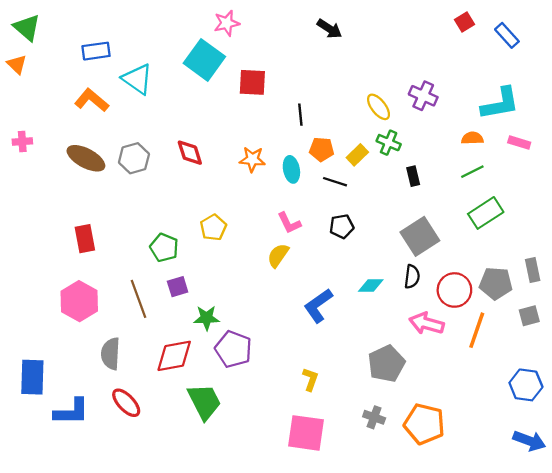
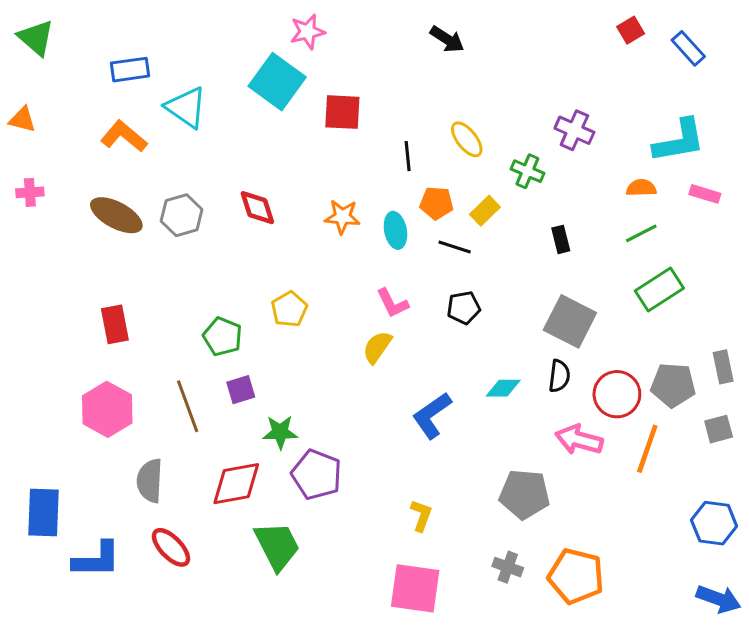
orange triangle: (17, 64) -> (22, 120), moved, turned -30
yellow ellipse: (379, 107) -> (467, 139), moved
green cross: (389, 143) -> (527, 171), moved
gray square: (420, 236) -> (570, 321), turned -30
gray pentagon: (386, 364) -> (524, 494), turned 30

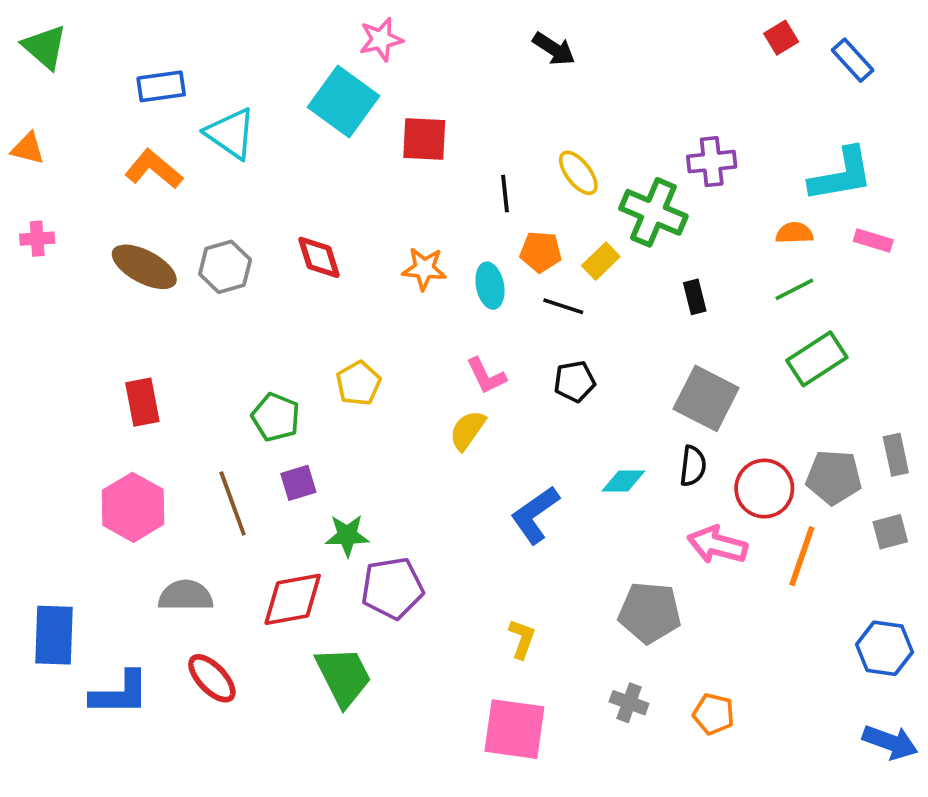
purple cross: (574, 130) -> (712, 162), turned -30
green cross: (527, 171) -> (653, 212), size x1.6
purple pentagon: (317, 475) -> (392, 588), turned -30
gray semicircle: (150, 481) -> (186, 596), turned 87
orange pentagon: (576, 576) -> (714, 714), size x0.6

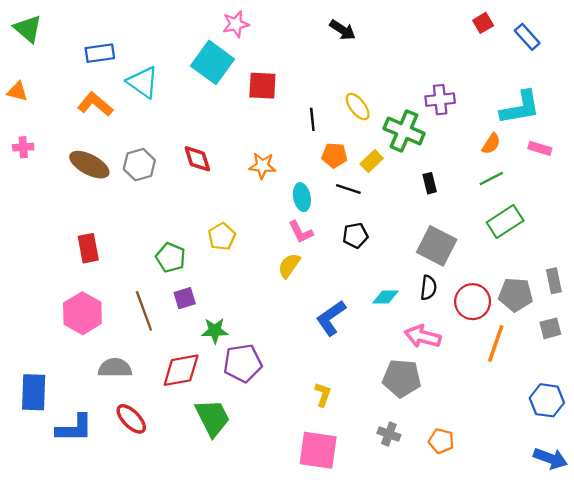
orange semicircle: (794, 233) -> (491, 144), turned 125
cyan ellipse: (490, 286) -> (302, 197), moved
pink arrow: (717, 545) -> (423, 336), moved

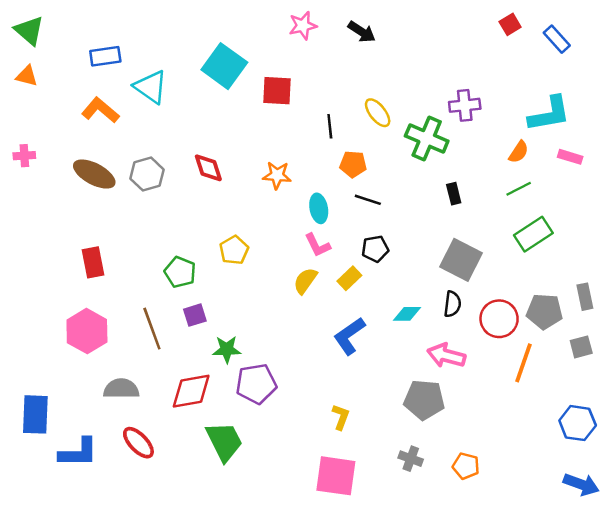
pink star: (236, 24) -> (303, 26), moved
orange triangle: (17, 91) -> (27, 76), moved
yellow rectangle: (372, 161) -> (349, 278), moved

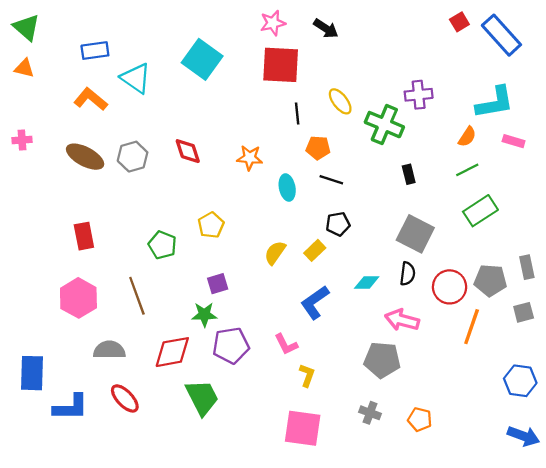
blue rectangle: (557, 39) -> (501, 35), size x1.6
red square: (277, 91) -> (281, 65), moved, size x1.4
pink L-shape: (317, 245) -> (286, 344), moved
purple square: (195, 315) -> (218, 284), moved

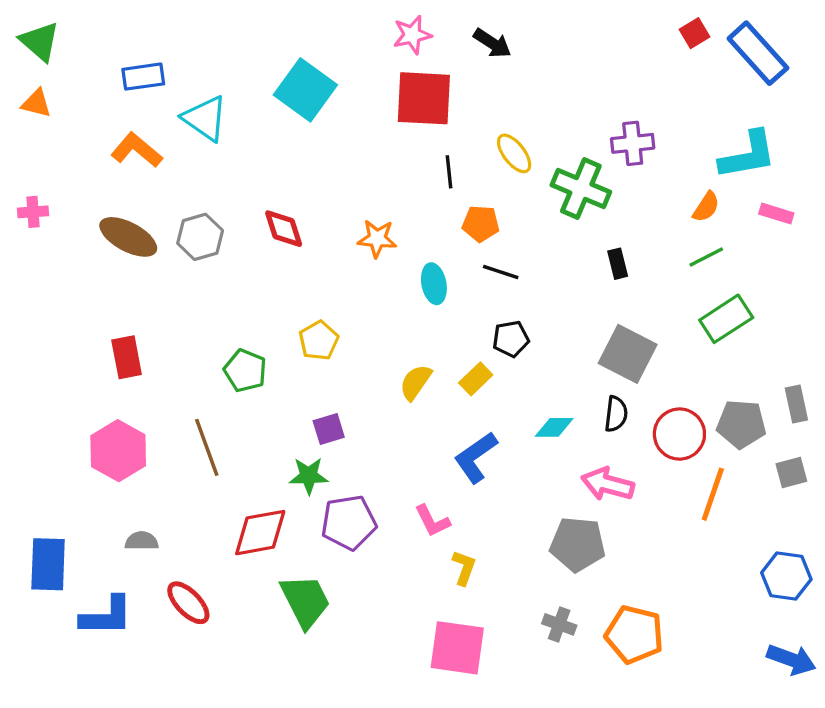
gray semicircle: (109, 350) -> (142, 541), moved, size x0.7
orange pentagon: (420, 419) -> (634, 634), size x1.6

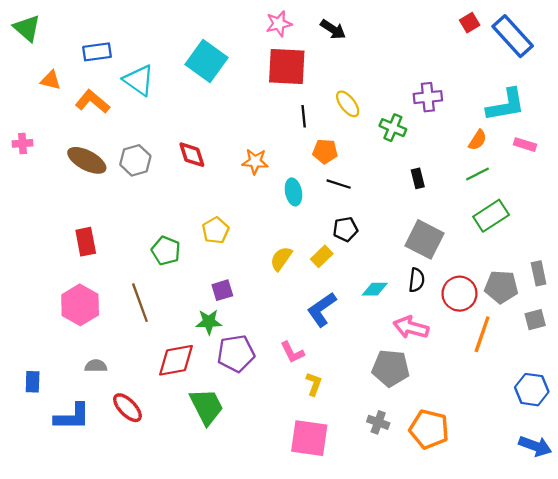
orange triangle: (36, 103) -> (51, 80), moved
green cross: (581, 188) -> (393, 128), size x0.7
blue rectangle: (48, 564) -> (33, 382), size x0.6

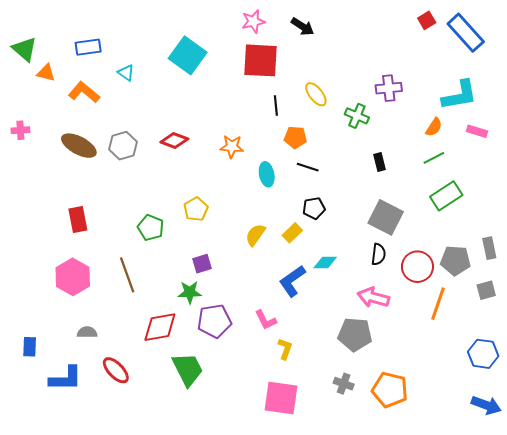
green triangle: (27, 28) -> (25, 49), moved
cyan triangle: (139, 80) -> (126, 73), size x0.6
red diamond: (192, 155) -> (174, 140), turned -52
cyan diamond: (375, 289) -> (325, 263), moved

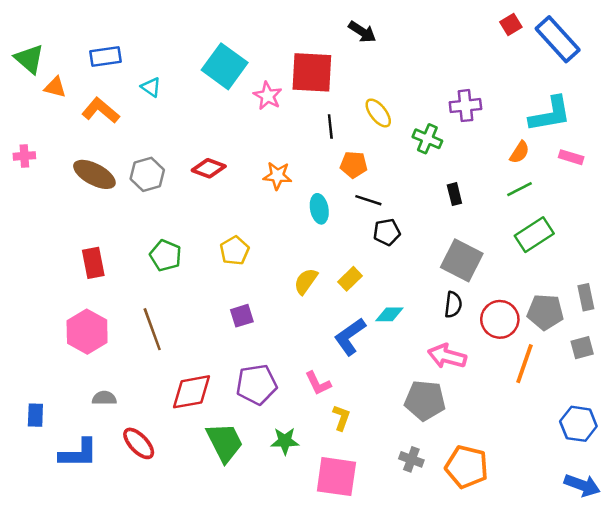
pink star: (253, 21) -> (268, 96), moved, turned -30
black pentagon: (314, 208) -> (387, 232), moved
green pentagon: (151, 228) -> (166, 255), moved
green star: (190, 292) -> (285, 441), moved

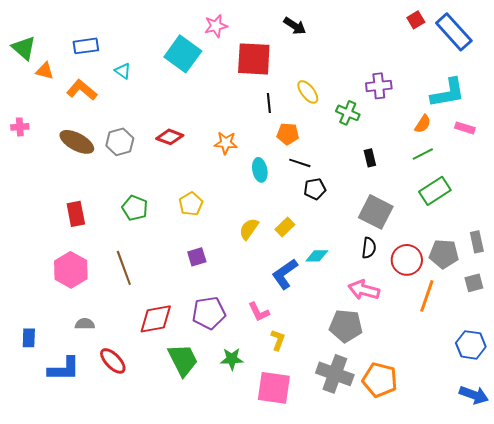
pink star: (268, 96) -> (216, 26), moved, turned 30
gray cross: (411, 459) -> (335, 374), size x1.8

